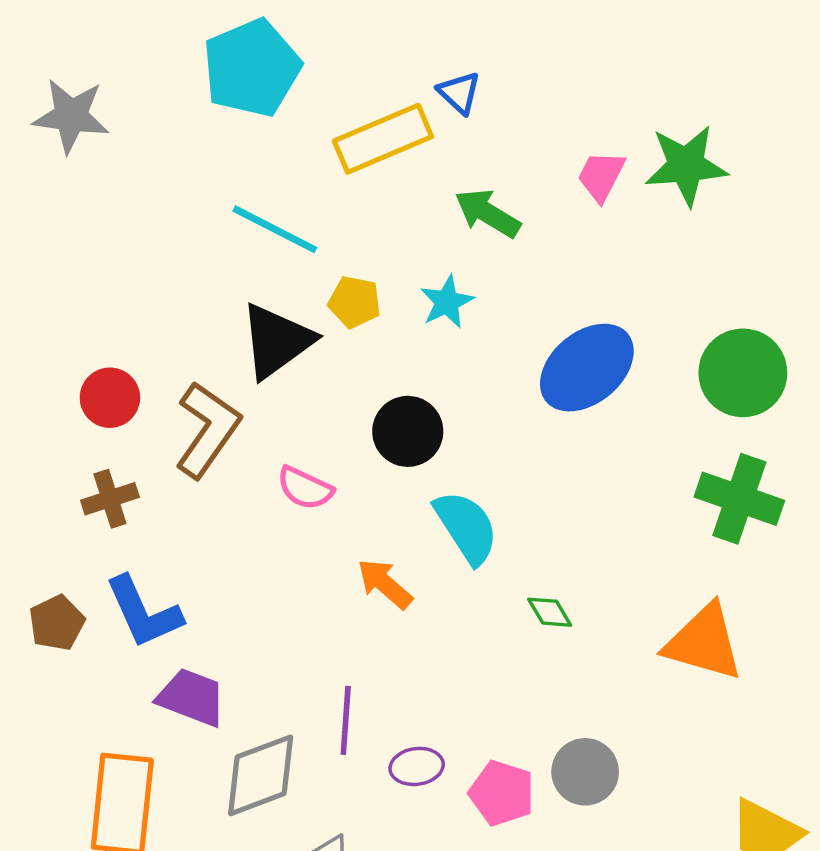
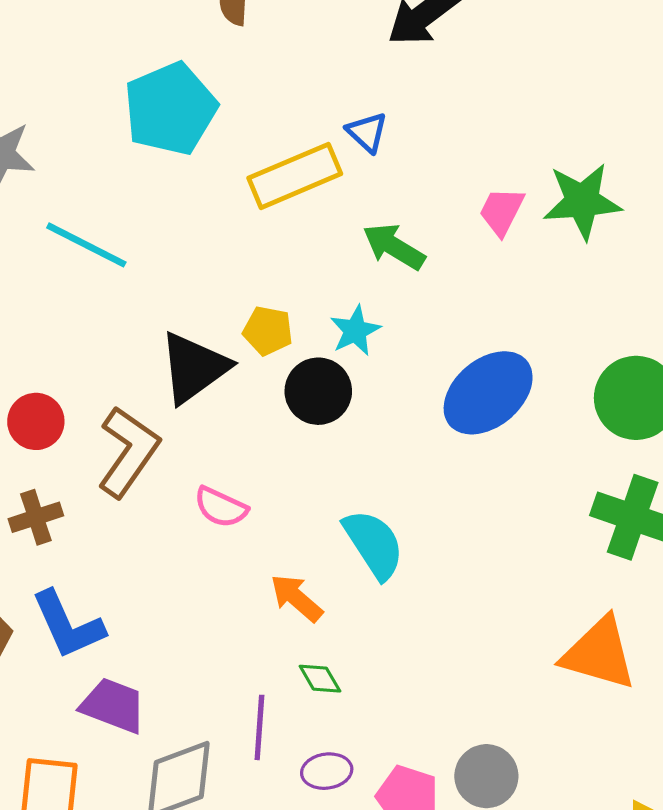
cyan line: (275, 229) -> (86, 245), moved
black circle: (408, 431) -> (318, 391), moved
green diamond: (550, 612) -> (320, 679), moved

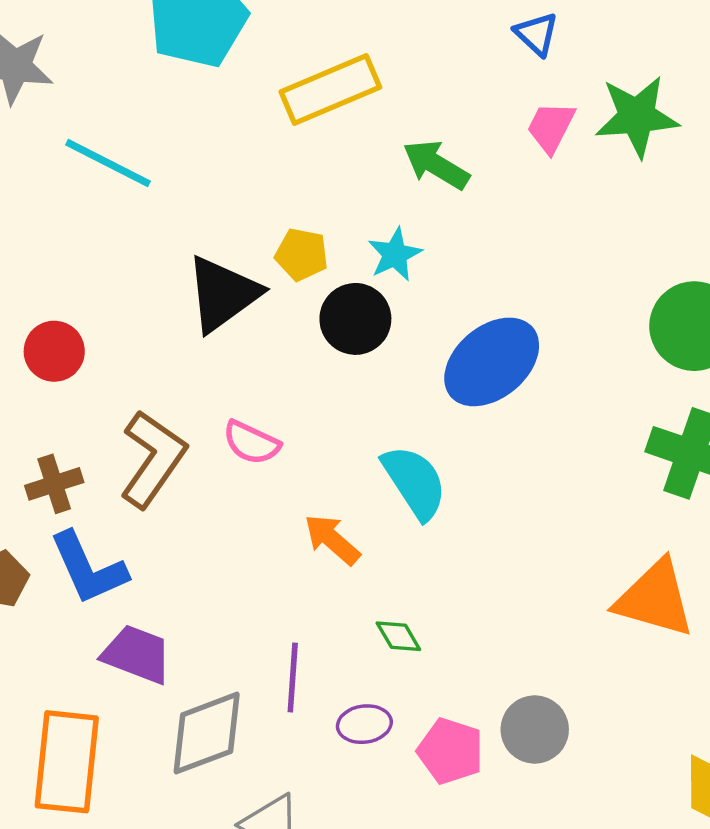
blue triangle: (367, 132) -> (536, 34), moved
blue ellipse: (488, 393) -> (492, 362), moved
brown L-shape: (128, 452) -> (153, 459), moved
brown cross: (36, 517) -> (54, 484), moved
green diamond: (320, 679) -> (398, 636), moved

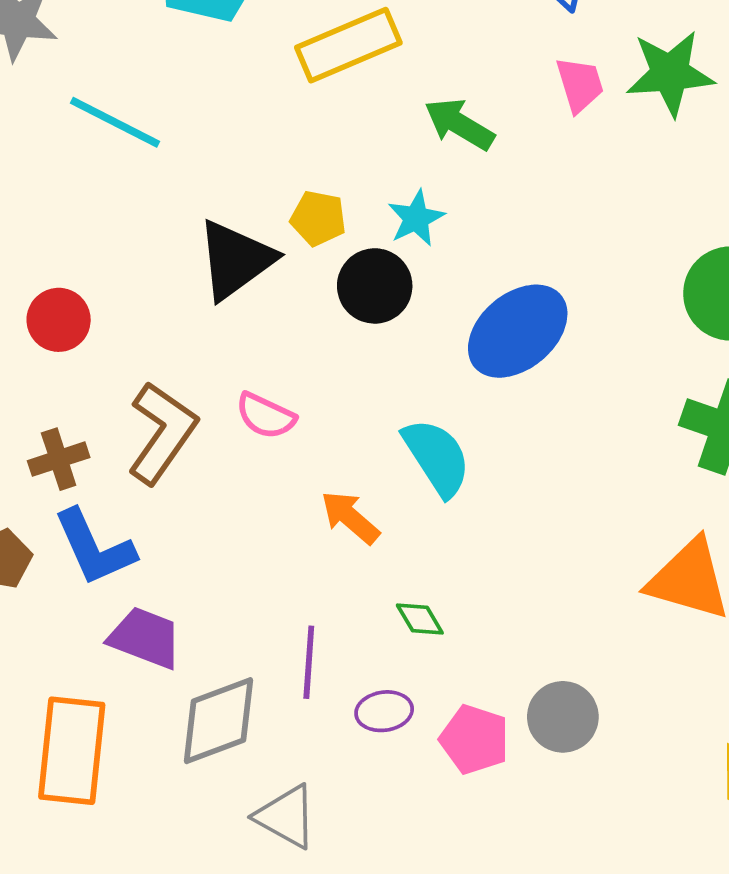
pink trapezoid: (551, 127) -> (580, 85), turned 136

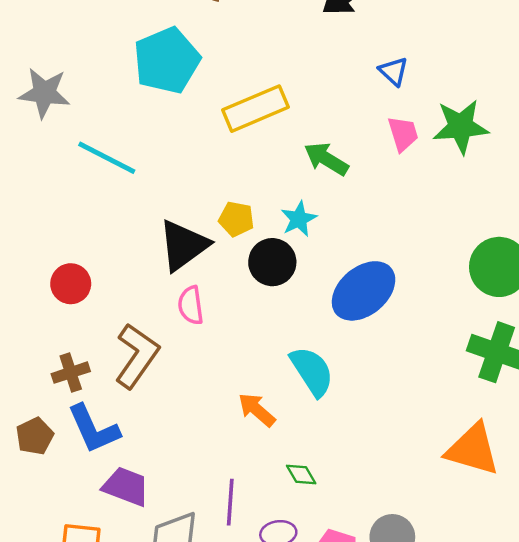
pink semicircle: (266, 416) -> (191, 305), moved, turned 57

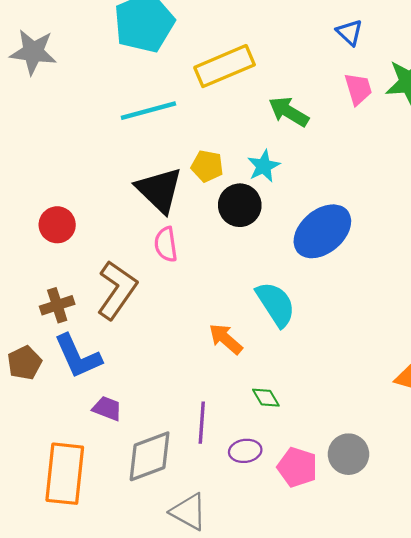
cyan line: (107, 158) -> (148, 111), moved, turned -42
black triangle: (184, 245) -> (159, 190), turned -40
purple trapezoid: (126, 487) -> (107, 408), size x0.7

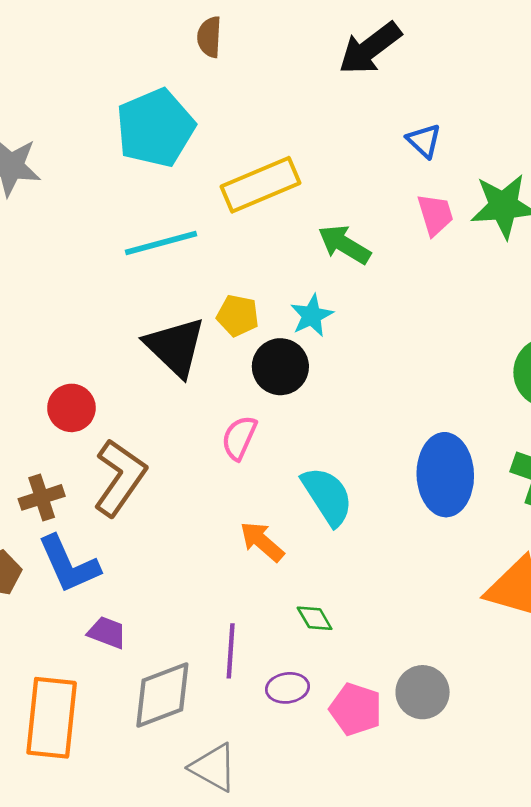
red circle: (57, 225) -> (71, 408), moved
blue ellipse: (322, 231) -> (445, 475), moved, turned -52
pink semicircle: (166, 244) -> (239, 438), moved, turned 32

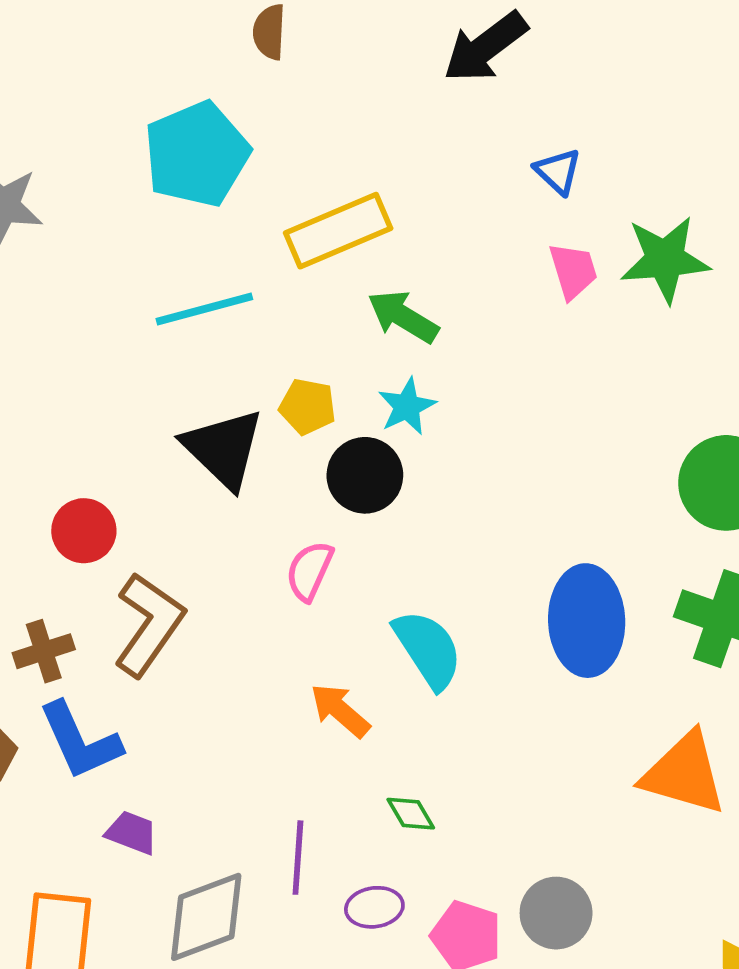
green arrow: (344, 244) -> (403, 317), moved

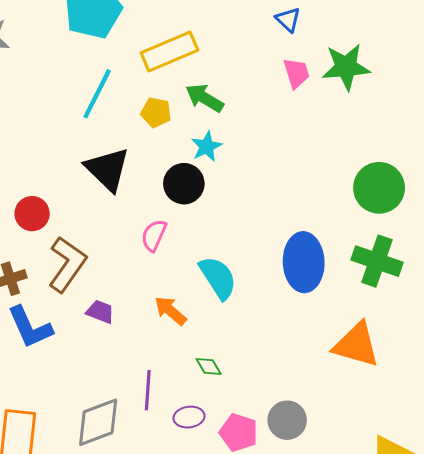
cyan line: (204, 309) -> (97, 94), turned -48
yellow pentagon: (308, 406) -> (156, 112), moved
purple trapezoid: (132, 833) -> (100, 312), moved

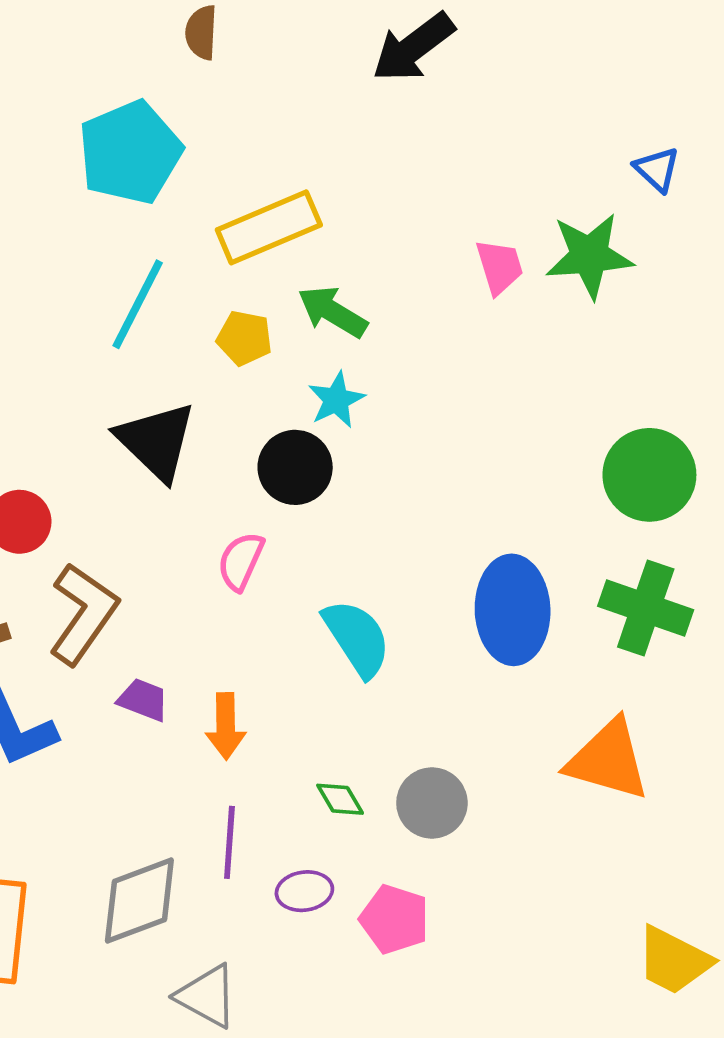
blue triangle: (288, 19) -> (657, 169), moved
orange arrow: (170, 311) -> (226, 726), moved, turned -132
gray circle: (287, 420) -> (432, 803), moved

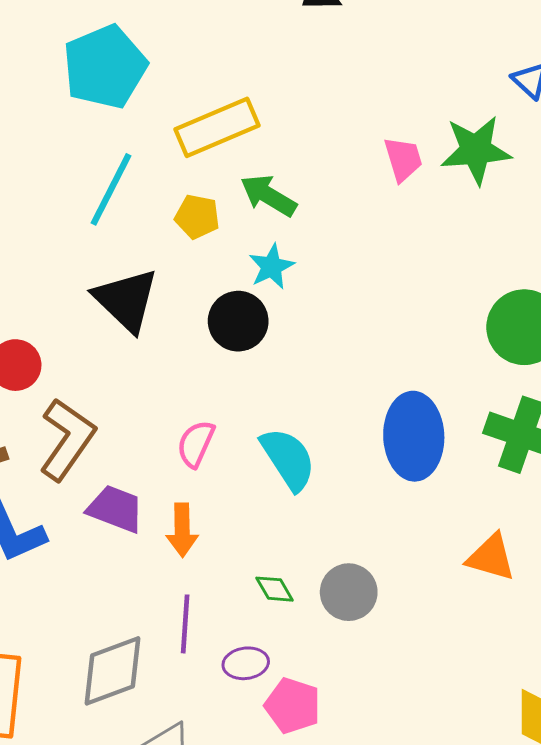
pink semicircle: (241, 561) -> (196, 444), moved
purple trapezoid: (143, 700) -> (116, 509), size x1.4
orange triangle: (608, 760) -> (491, 557), size x0.7
pink pentagon: (394, 919) -> (293, 706), moved

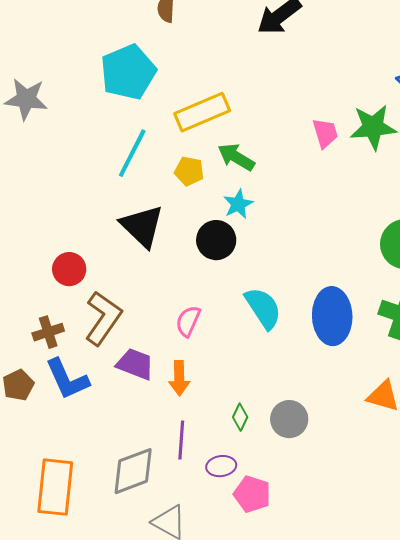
cyan semicircle: (288, 459) -> (263, 308), moved
green diamond: (274, 589) -> (240, 417), turned 56

